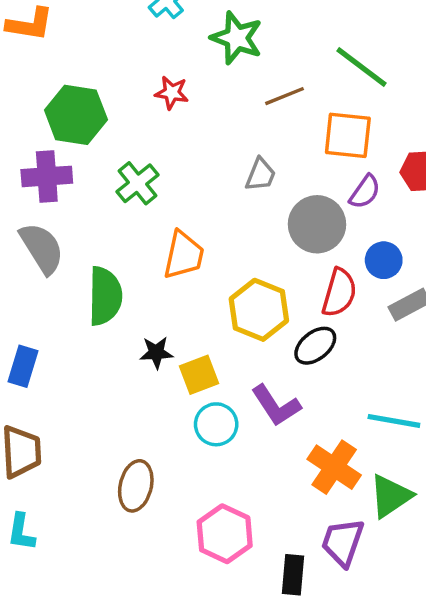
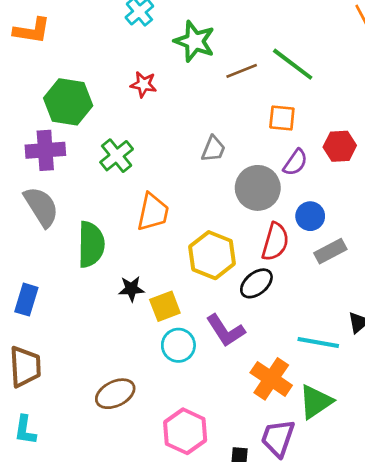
brown line: (285, 96) -> (242, 71), moved
orange square: (348, 135) -> (282, 118), size x0.7
brown ellipse: (136, 486) -> (115, 394), turned 51

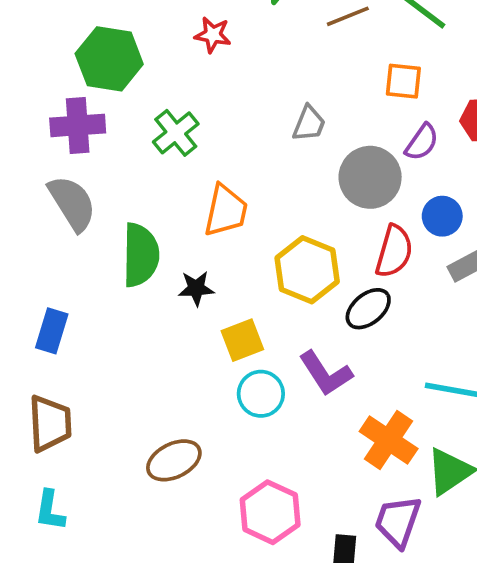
black star: (131, 289) -> (196, 288), moved

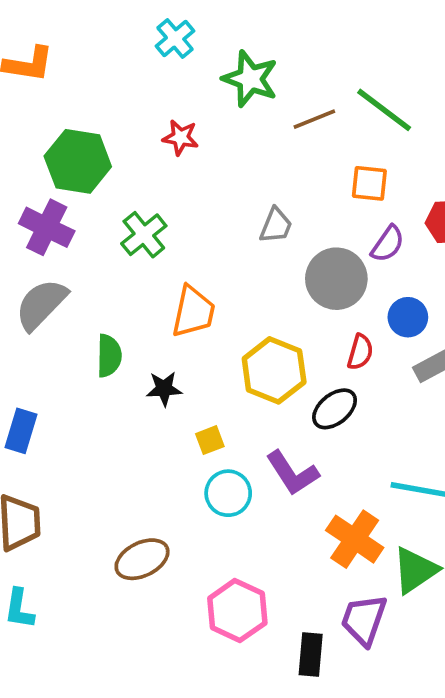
purple cross: (78, 125) -> (47, 227), turned 30
gray semicircle: (72, 203) -> (41, 304), turned -104
red semicircle: (394, 251) -> (360, 352), size x0.7
green semicircle: (141, 255) -> (109, 356), size x0.7
yellow square: (242, 340) -> (210, 440), size x0.7

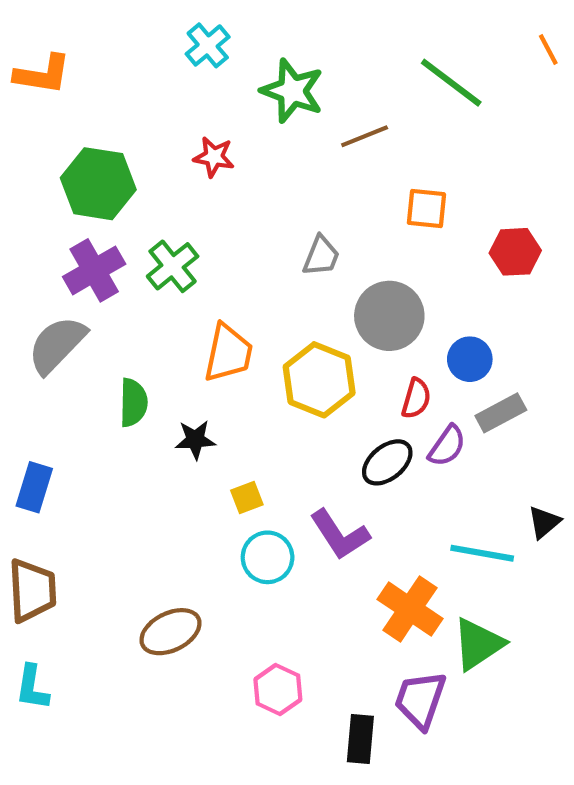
green line: (384, 110) -> (451, 83), moved
purple cross: (47, 227) -> (94, 270), moved, turned 34
purple semicircle: (388, 244) -> (447, 446), moved
yellow hexagon: (274, 370) -> (319, 380), moved
pink hexagon: (237, 611) -> (278, 689), size x0.7

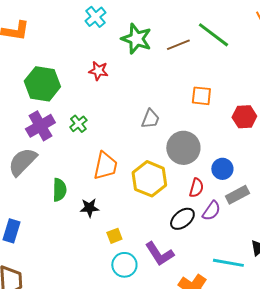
brown line: (365, 136) -> (178, 45), moved
green cross: (173, 266) -> (78, 124), size x0.7

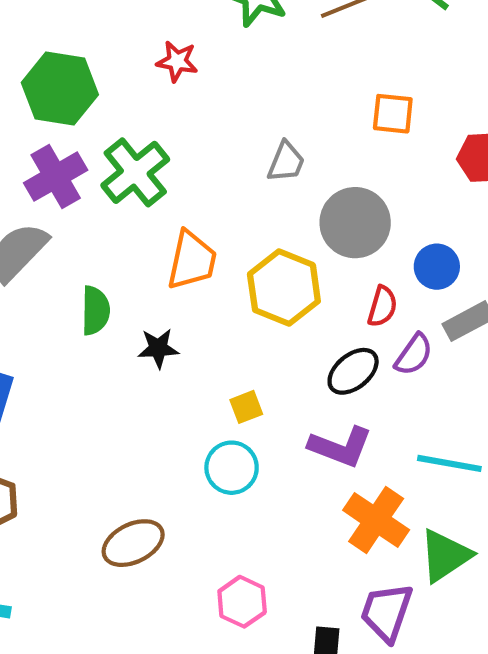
green cross: (78, 124) -> (135, 172), size x1.8
yellow square: (114, 236) -> (246, 407), moved
purple L-shape: (159, 254) -> (340, 447), moved, turned -36

